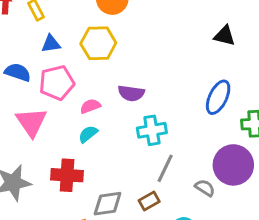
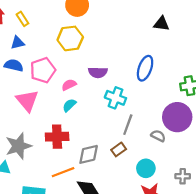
blue triangle: (51, 44) -> (18, 43), moved
blue ellipse: (218, 97) -> (145, 68), moved
cyan cross: (152, 130) -> (115, 98), turned 36

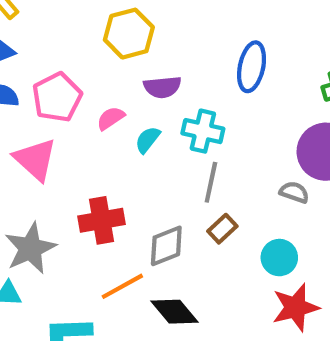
yellow hexagon: (70, 38) -> (129, 34), moved
cyan semicircle: (69, 105) -> (148, 140), moved
gray line: (128, 125) -> (211, 182), moved

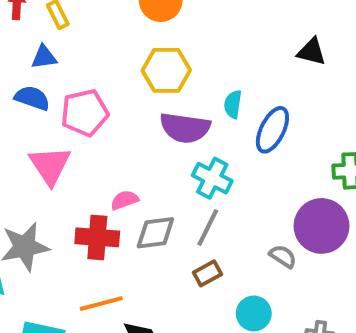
purple semicircle: (162, 87) -> (185, 128), size x1.4
pink semicircle: (111, 118) -> (125, 200), moved
cyan semicircle: (148, 140) -> (233, 104), moved, turned -44
gray diamond: (166, 246) -> (155, 233), moved

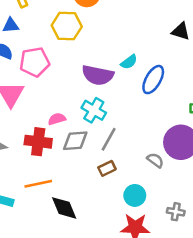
yellow hexagon: (166, 70) -> (67, 26), moved
cyan semicircle: (233, 104) -> (129, 62), turned -138
cyan cross: (212, 178) -> (94, 110), moved

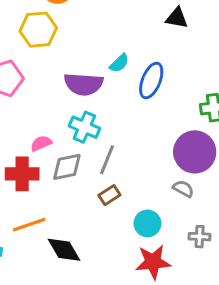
gray semicircle: (155, 160) -> (183, 189), moved

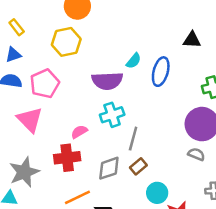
black triangle: (177, 18) -> (192, 40), moved
cyan cross: (84, 127) -> (112, 115), turned -35
gray diamond: (67, 167) -> (109, 168), moved
cyan circle: (147, 223) -> (157, 193), moved

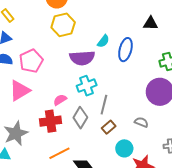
yellow hexagon: (66, 42) -> (63, 25), moved
pink triangle: (30, 120) -> (20, 91), turned 45
gray semicircle: (196, 154) -> (141, 122), moved
gray diamond: (109, 168) -> (80, 118), moved, turned -40

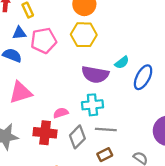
pink pentagon: (31, 61) -> (44, 41), moved
gray line: (104, 105) -> (106, 130), turned 66

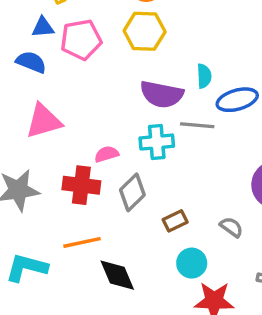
cyan semicircle: (122, 63) -> (204, 76), turned -56
blue ellipse: (143, 77) -> (237, 100), turned 45
gray line: (106, 130) -> (197, 125), moved

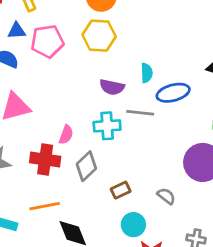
purple semicircle: (162, 94) -> (112, 87), size x0.7
pink semicircle: (107, 154) -> (66, 135), turned 126

